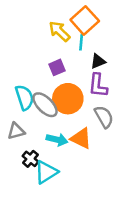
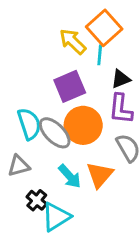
purple square: (57, 67) -> (70, 86), size x1.5
orange triangle: (81, 138) -> (100, 175), turned 45
cyan arrow: (57, 140) -> (70, 176), turned 35

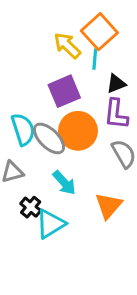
orange triangle: (100, 175) -> (108, 206), moved

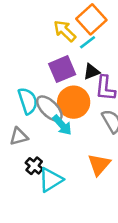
cyan line: (95, 59) -> (88, 42), turned 48
black triangle: (116, 84) -> (91, 72), moved
cyan arrow: (64, 183) -> (62, 125), moved

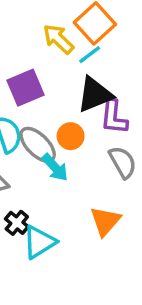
purple square: (62, 69) -> (25, 88), moved
black triangle: (91, 72) -> (95, 95), size x1.6
orange circle: (74, 102) -> (71, 136), size x0.6

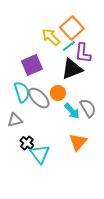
purple L-shape: (114, 117) -> (83, 53), moved
cyan arrow: (55, 167) -> (72, 111), moved
cyan triangle: (39, 242) -> (40, 154), turned -35

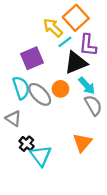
cyan line: (69, 46) -> (65, 42), moved
cyan arrow: (72, 111) -> (87, 86), moved
gray triangle: (15, 120) -> (13, 118), turned 49

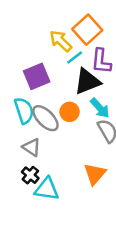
gray triangle: (13, 118) -> (32, 147), moved
cyan triangle: (41, 156) -> (47, 189), turned -45

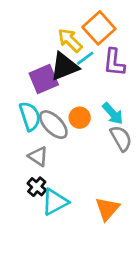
black triangle: (87, 81) -> (64, 67), moved
orange triangle: (95, 174) -> (107, 209), moved
cyan triangle: (47, 189) -> (55, 202), turned -36

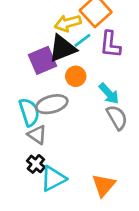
yellow arrow: (70, 40) -> (68, 23), turned -60
cyan semicircle: (30, 116) -> (29, 112), moved
orange circle: (80, 118) -> (76, 76), moved
gray ellipse: (53, 125) -> (52, 104), turned -60

